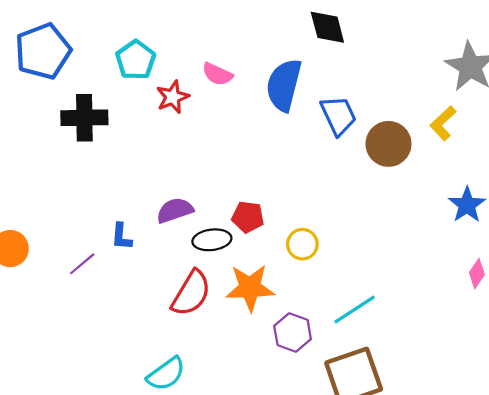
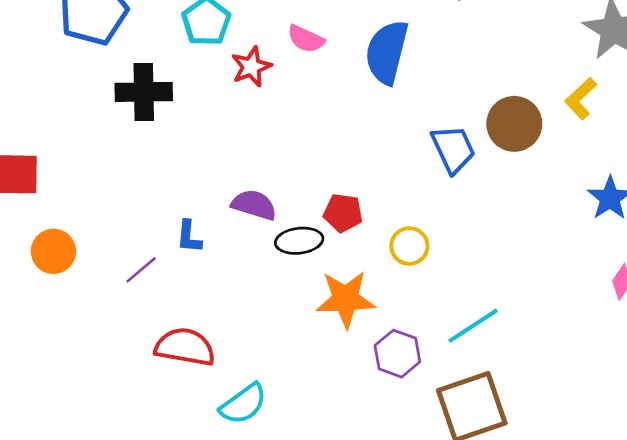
blue trapezoid: (338, 116) -> (453, 149), moved
purple semicircle: (175, 210) -> (254, 205), turned 36
red semicircle: (191, 293) -> (185, 347), moved, turned -111

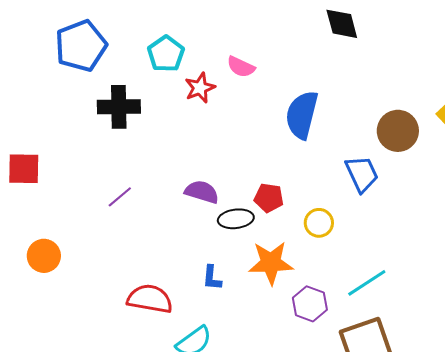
blue semicircle: (387, 52) -> (302, 115), moved
blue trapezoid: (453, 149) -> (362, 174), moved
blue L-shape: (189, 237) -> (212, 278), moved
orange circle: (53, 251) -> (44, 256), moved
purple line: (141, 270) -> (120, 197), moved

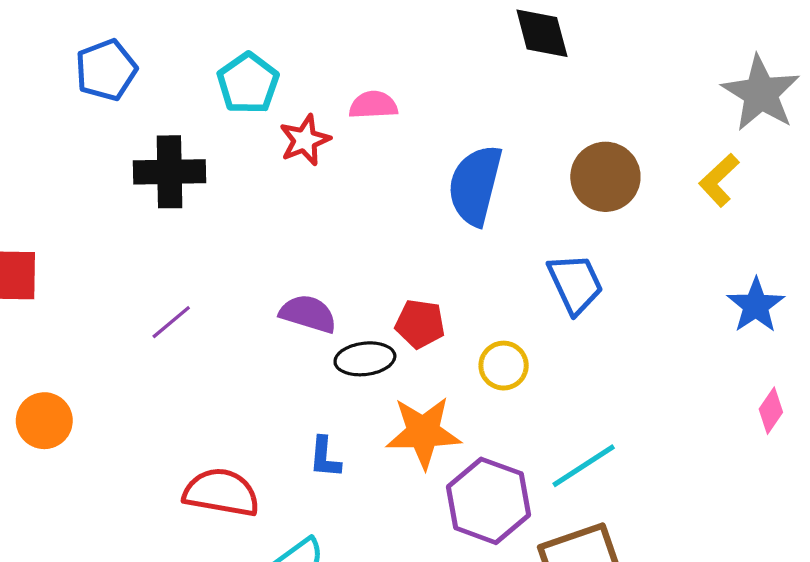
blue pentagon: (81, 46) -> (106, 70), size x0.7
pink semicircle: (241, 67) -> (373, 105), turned 152
brown circle: (398, 131) -> (605, 177), moved
purple hexagon: (310, 304) -> (489, 501), size x1.4

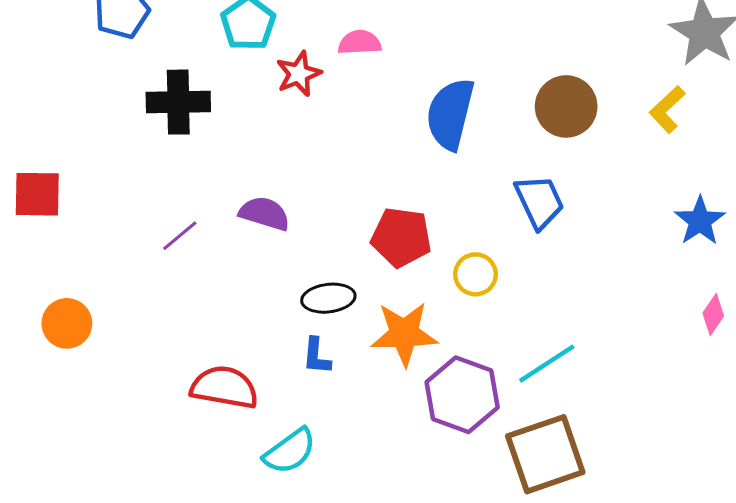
purple semicircle: (308, 314) -> (264, 213), moved
red pentagon: (420, 324) -> (401, 237), size x1.4
black ellipse: (365, 359) -> (328, 298), moved

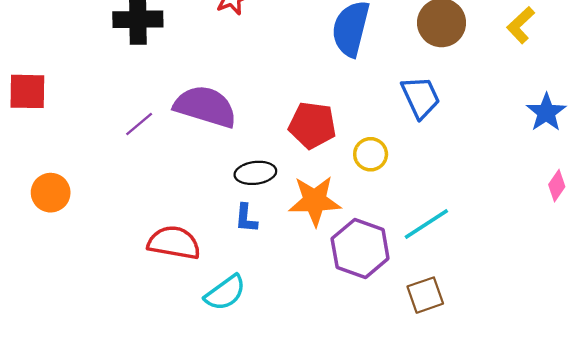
purple semicircle: (264, 213) -> (205, 107), size x1.6
brown square: (545, 454) -> (425, 295), size x0.6

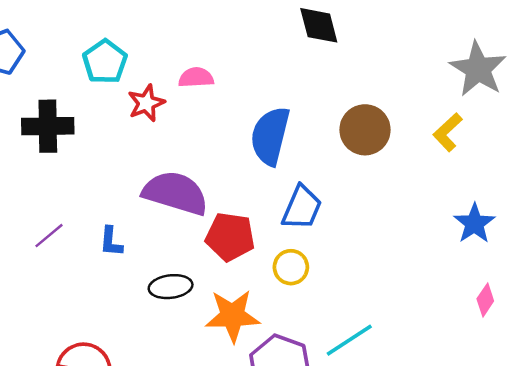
blue trapezoid: (421, 97) -> (302, 208), moved, turned 48
purple semicircle: (205, 107) -> (175, 193), moved
blue L-shape: (246, 218) -> (111, 242), moved

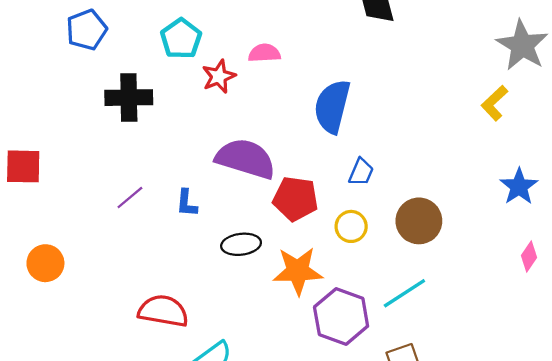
brown circle: (365, 130) -> (419, 221), moved
blue trapezoid: (302, 208) -> (361, 172), size x0.7

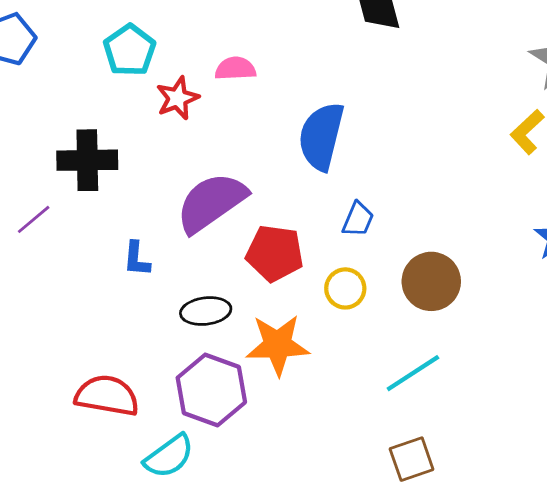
black cross: (129, 98) -> (87, 160), moved
purple semicircle: (246, 159) -> (211, 202), turned -52
purple line: (130, 198) -> (34, 219), moved
purple hexagon: (341, 317) -> (211, 390), moved

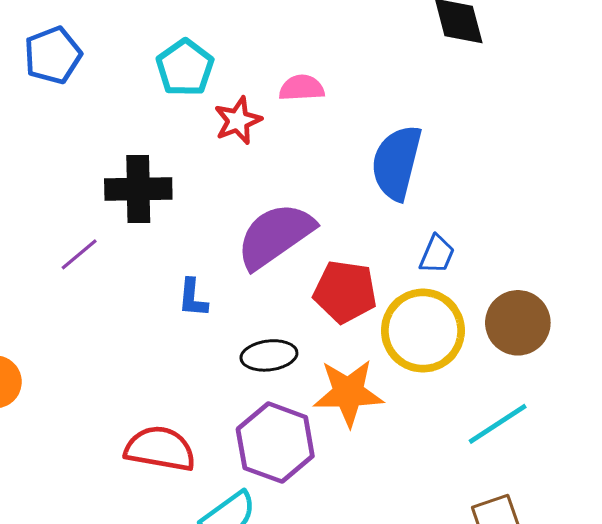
yellow circle: (345, 288) -> (423, 331), size x1.8

